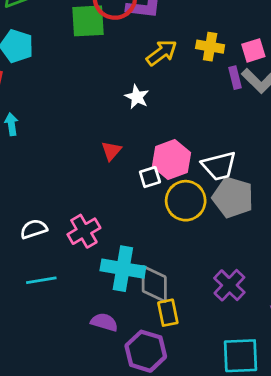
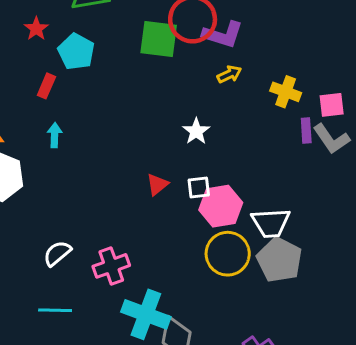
yellow arrow: (162, 53) -> (229, 74), moved, size x0.7
white square: (150, 177) -> (199, 187), moved
white semicircle: (34, 229) -> (57, 253), turned -32

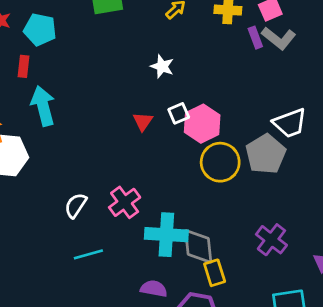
cyan arrow: (55, 135) -> (43, 106), size x1.8
white trapezoid: (271, 223) -> (290, 123), moved
gray pentagon: (279, 260) -> (266, 154), turned 30

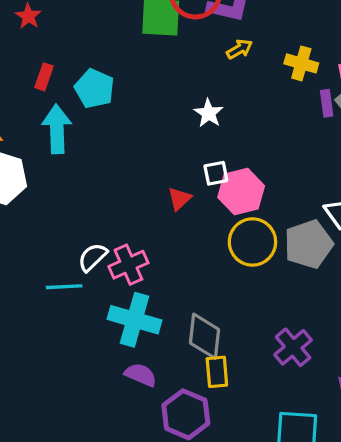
cyan pentagon: (40, 30) -> (94, 89), moved
red triangle: (143, 121) -> (179, 199), moved
white semicircle: (76, 205) -> (93, 257), moved
cyan cross: (166, 235) -> (135, 320), moved
cyan line: (88, 254) -> (64, 287), moved

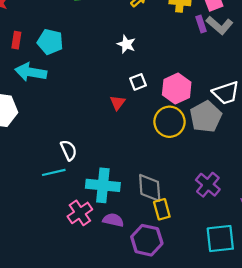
cyan arrow: (57, 129) -> (31, 72), turned -68
pink hexagon: (241, 192) -> (177, 88), moved
white semicircle: (93, 257) -> (69, 150), turned 120
pink cross: (128, 265) -> (80, 213), moved

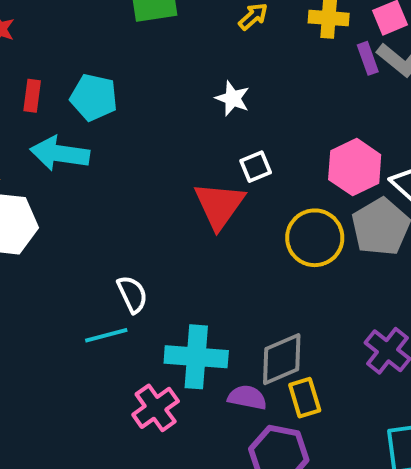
pink hexagon: (177, 88) -> (355, 167), moved
red triangle: (118, 103) -> (219, 205), size x1.8
gray diamond: (150, 188) -> (282, 359), turned 72
purple semicircle: (113, 220) -> (247, 397), moved

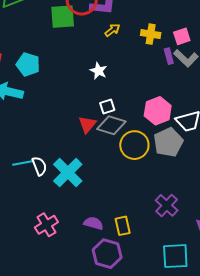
red triangle: (219, 205) -> (87, 124), size x0.7
cyan line: (106, 335) -> (23, 163), moved
cyan cross: (196, 357) -> (68, 173), moved, turned 36
gray diamond: (282, 359) -> (111, 125), moved, turned 36

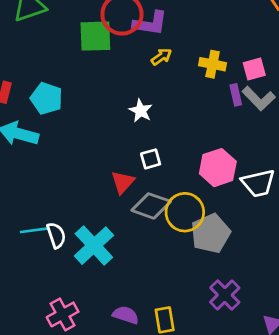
gray diamond: (111, 125) -> (151, 206), moved
gray pentagon: (168, 142) -> (211, 233), moved

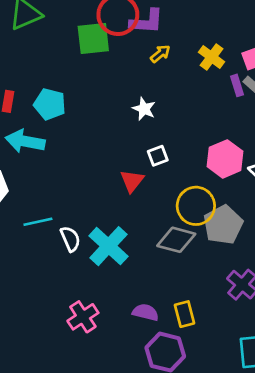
yellow cross: (213, 64) -> (212, 57), turned 30
gray diamond: (151, 206) -> (176, 240), moved
cyan line: (35, 230) -> (38, 222), moved

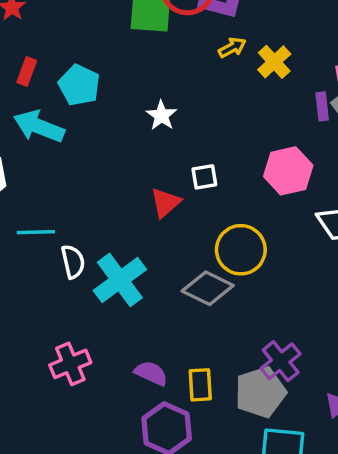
yellow cross: (212, 57) -> (274, 62), moved
white star: (144, 109) -> (161, 115), moved
pink hexagon: (225, 159) -> (288, 171), moved
gray pentagon: (223, 225) -> (260, 392), moved

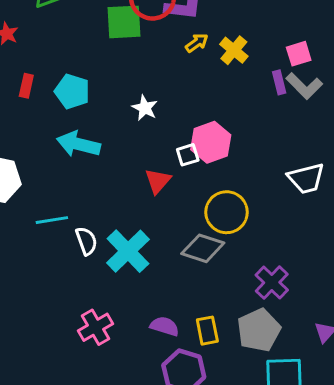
cyan arrow: (39, 126) -> (78, 144), moved
pink hexagon: (288, 171) -> (211, 142), moved
purple cross: (281, 361) -> (272, 283), moved

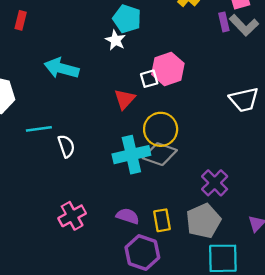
cyan pentagon: (72, 91) -> (127, 19), moved
yellow circle: (227, 212) -> (161, 129), moved
cyan cross: (128, 251) -> (131, 155), moved, turned 30

